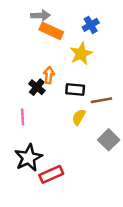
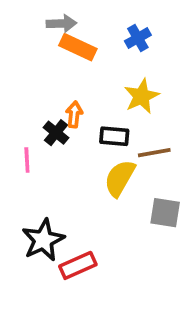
yellow star: (81, 54) -> (142, 96), moved
pink line: (23, 117) -> (27, 160), moved
yellow semicircle: (79, 117) -> (120, 178), size x1.5
gray square: (109, 140) -> (165, 213), turned -36

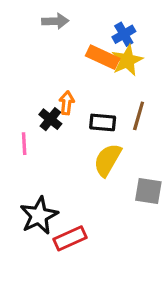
orange rectangle: (78, 47) -> (103, 57), moved
yellow star: (142, 96) -> (127, 60), moved
brown line: (154, 153) -> (139, 116), moved, turned -64

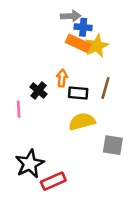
gray arrow: (55, 21) -> (71, 16), moved
blue cross: (124, 34) -> (83, 27), moved, turned 35
orange arrow: (67, 103) -> (62, 78), moved
yellow semicircle: (108, 160) -> (82, 122), turned 45

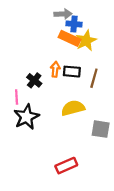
black rectangle: (78, 93) -> (72, 72), moved
black star: (30, 164) -> (26, 117), moved
red rectangle: (53, 181) -> (66, 166), moved

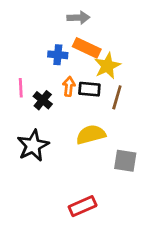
blue cross: (74, 24) -> (58, 55), moved
yellow star: (86, 41) -> (107, 66), moved
pink line: (17, 97) -> (21, 88), moved

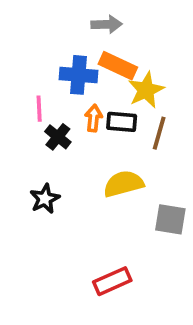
blue cross: (58, 55) -> (79, 75), size x1.4
pink line: (21, 88) -> (39, 109), moved
black star: (33, 146) -> (45, 199), size x0.7

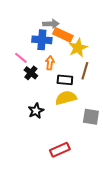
gray arrow: (107, 24) -> (51, 24), moved
pink line: (39, 109) -> (21, 58), turned -48
black rectangle: (122, 122) -> (65, 80), moved
black star: (45, 199) -> (36, 111), moved

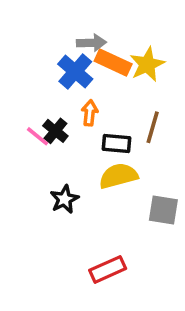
blue cross: (42, 40) -> (75, 72), turned 36
yellow star: (78, 48) -> (147, 64), moved
pink line: (21, 58) -> (37, 136), moved

